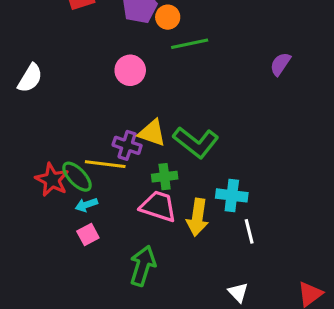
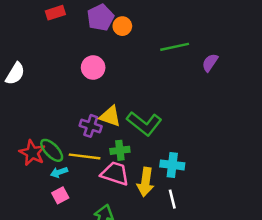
green line: (190, 44) -> (175, 47), moved
yellow line: (105, 164) -> (85, 156), moved
white line: (249, 231) -> (172, 199), moved

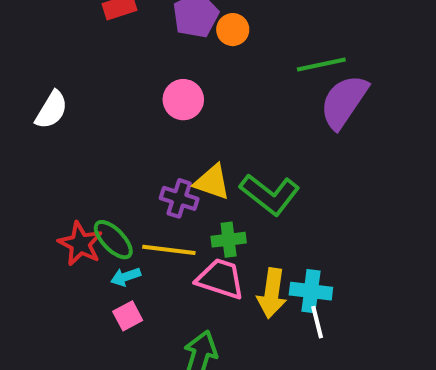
purple semicircle: (210, 63) -> (344, 102), moved, size x1.8
cyan cross: (172, 165) -> (311, 291), moved

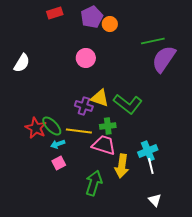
cyan cross: (311, 291) -> (148, 151), turned -30
yellow arrow: (272, 293) -> (122, 166), moved

